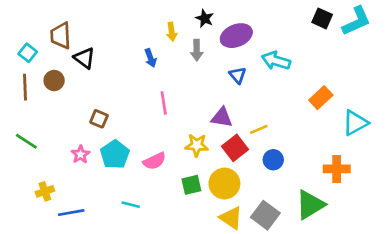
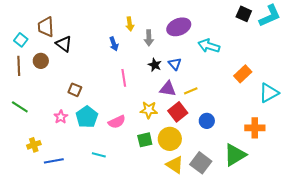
black star: (205, 18) -> (155, 65), moved
blue triangle: (238, 75) -> (175, 64), moved
yellow line: (259, 129) -> (191, 91), moved

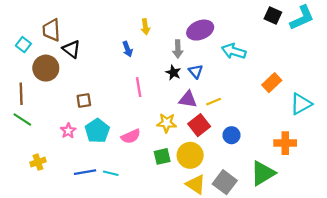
gray arrow: (149, 38) -> (178, 49), moved
brown circle: (41, 61) -> (46, 68), size x1.5
brown line: (19, 66) -> (21, 94), moved
brown square: (75, 90) -> (84, 101), turned -32
blue line: (54, 161) -> (85, 172), moved

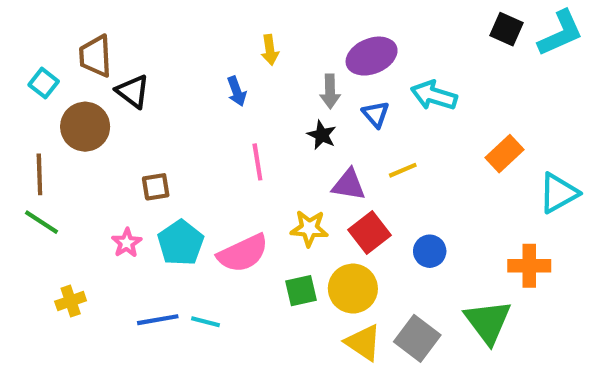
blue triangle: (196, 71) -> (376, 114), moved
yellow line: (214, 102) -> (403, 170), moved
pink semicircle: (131, 136) -> (243, 253), size x1.4
green triangle: (263, 173) -> (488, 322), turned -36

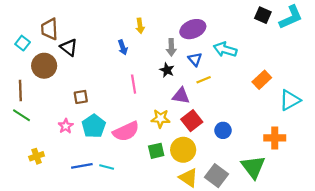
yellow line: (403, 170) -> (204, 80), moved

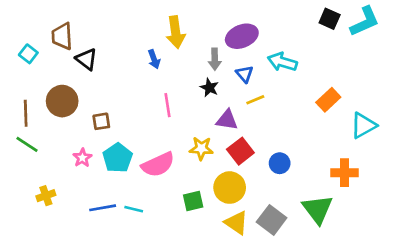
yellow arrow: (140, 26) -> (176, 32), size x1.6
brown circle: (44, 66) -> (62, 101), moved
green square: (156, 151) -> (193, 201), moved

